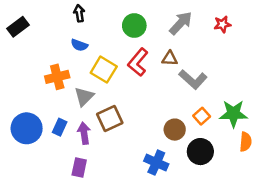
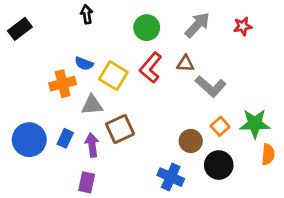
blue semicircle: (79, 45) -> (84, 64), moved
gray triangle: (84, 96) -> (92, 105), turned 40

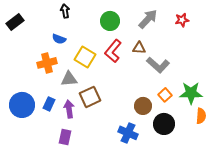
blue semicircle: (84, 64) -> (59, 39), moved

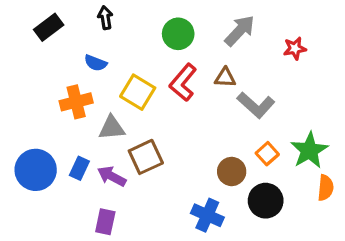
red star: (182, 20) -> (295, 48), moved
black rectangle: (15, 22) -> (49, 27), moved
green star: (191, 93) -> (309, 150), turned -30
purple arrow: (69, 109) -> (112, 176), turned -54

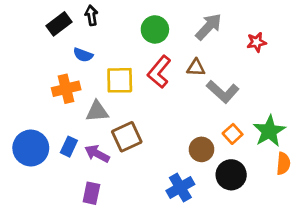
black rectangle: (49, 27) -> (59, 24), moved
yellow square: (138, 92) -> (120, 80), turned -32
blue cross: (207, 215) -> (180, 188), turned 36

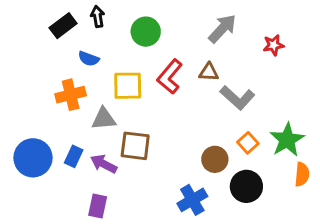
green circle: (155, 29) -> (146, 32), moved
brown square: (127, 137) -> (135, 146), turned 32

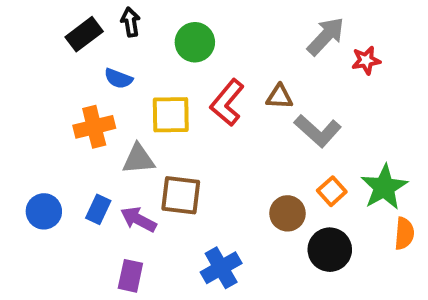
gray arrow: (222, 29) -> (326, 36), moved
blue circle: (33, 158) -> (44, 211), size x0.7
blue cross: (192, 200) -> (221, 268), moved

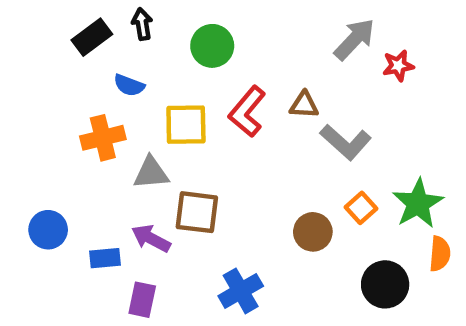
blue rectangle: (98, 209) -> (105, 258), moved, turned 60
black circle: (330, 250) -> (385, 284), moved

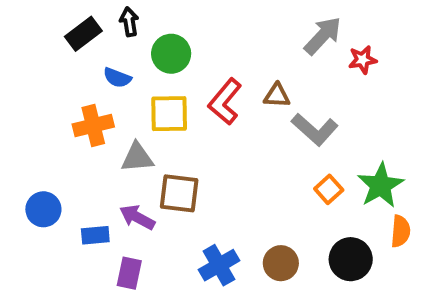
green circle: (212, 46) -> (171, 54), moved
brown circle: (313, 232) -> (281, 263), moved

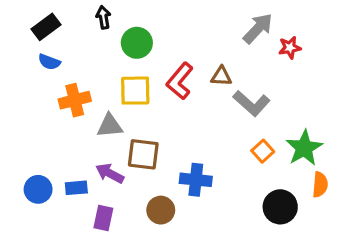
black rectangle: (83, 34) -> (46, 27), moved
blue semicircle: (117, 78) -> (49, 62), moved
blue circle: (43, 209) -> (38, 189), moved
brown circle: (281, 263) -> (161, 210), moved
blue cross: (219, 265) -> (196, 180), moved, turned 36

